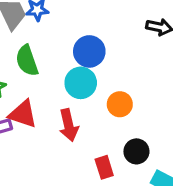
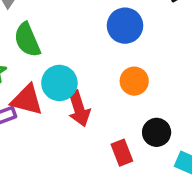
blue circle: (89, 51) -> (125, 26), moved
cyan circle: (81, 83) -> (59, 83), moved

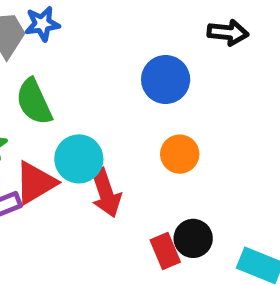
red triangle: (27, 100) -> (35, 183), turned -44
black circle: (157, 132) -> (193, 238), moved

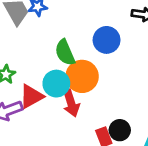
green semicircle: (34, 102) -> (65, 52), moved
orange circle: (180, 154) -> (82, 76), moved, size x1.5

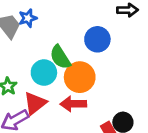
cyan circle: (56, 84) -> (44, 73), moved
red arrow: (71, 103) -> (73, 104), turned 115

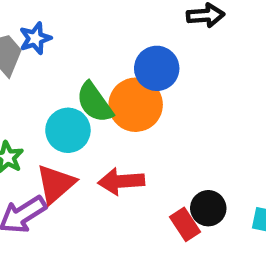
orange circle: (80, 77) -> (136, 105), moved

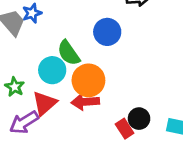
orange circle: (136, 105) -> (88, 80), moved

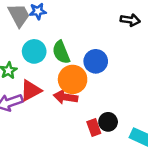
blue circle: (107, 32) -> (96, 61), moved
cyan circle: (52, 70) -> (34, 51), moved

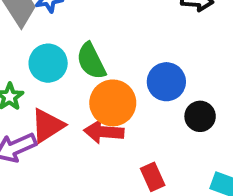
blue circle: (96, 61) -> (166, 82), moved
black circle: (108, 122) -> (200, 116), moved

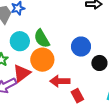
orange circle: (113, 103) -> (42, 60), moved
red arrow: (104, 132) -> (60, 81), moved

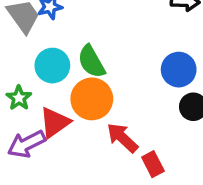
blue circle: (81, 47) -> (179, 70), moved
red arrow: (60, 81) -> (122, 138), turned 42

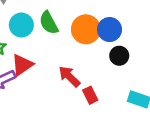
orange circle: (92, 99) -> (86, 29), moved

